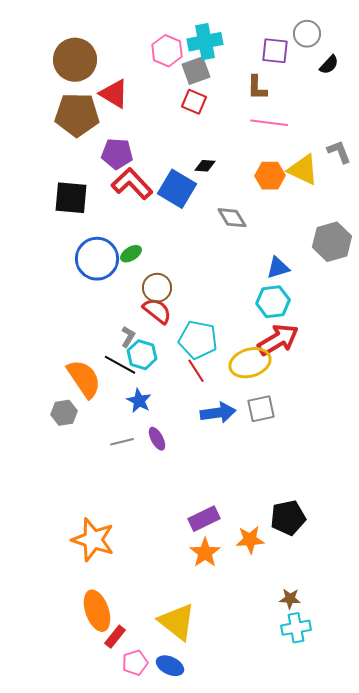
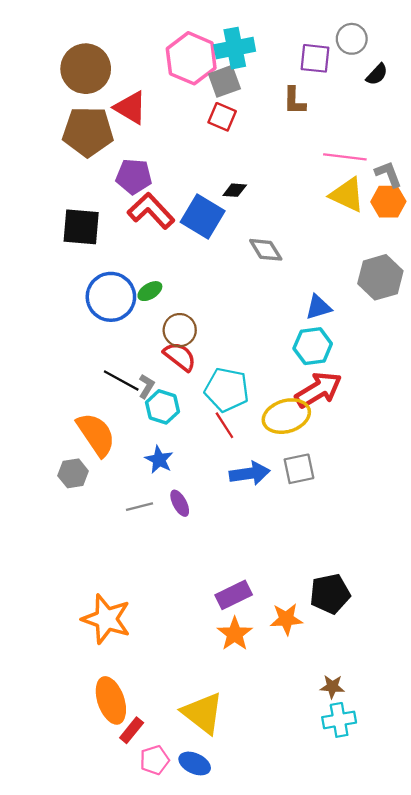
pink hexagon: (167, 51) -> (191, 58), size x1.4
pink line: (269, 123) -> (345, 157), moved
orange hexagon: (270, 176) -> (388, 202), moved
black line: (120, 365) -> (121, 381), moved

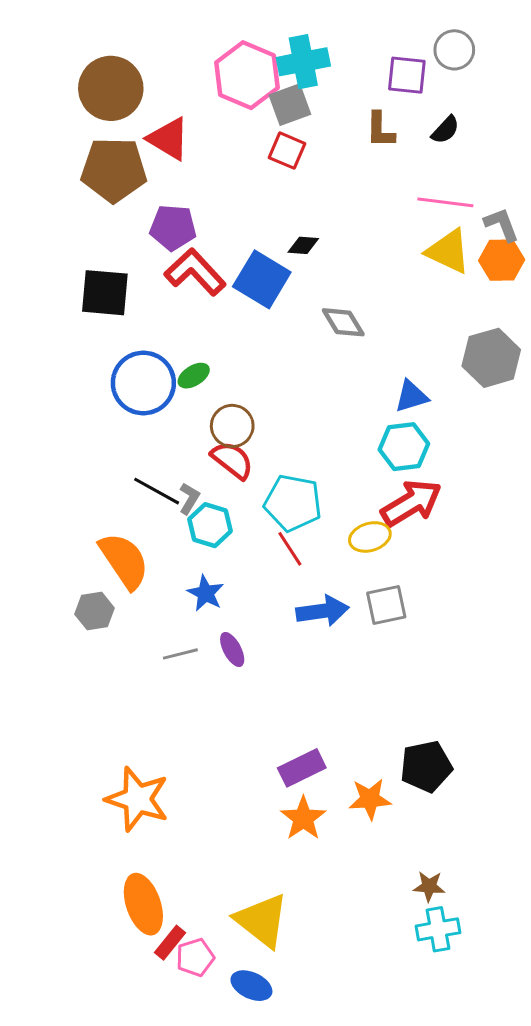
black semicircle: (377, 74) -> (445, 130), moved
yellow ellipse: (286, 416) -> (370, 537), size x0.7
pink pentagon: (154, 760) -> (195, 957), moved

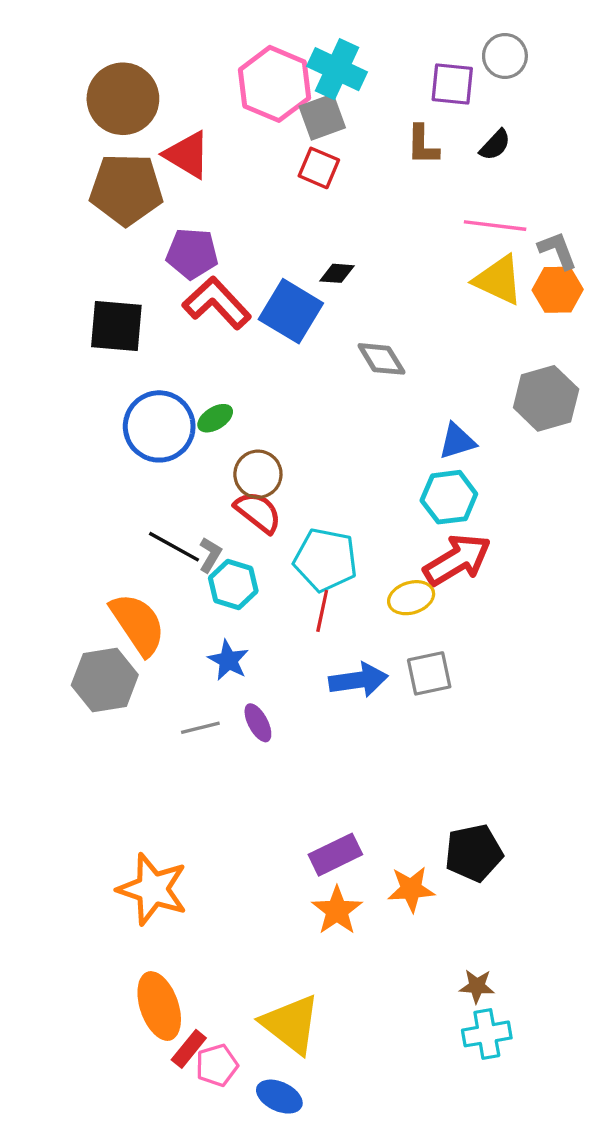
cyan cross: (303, 62) -> (337, 69), turned 36
red line: (290, 549) -> (322, 611), turned 45
gray hexagon: (95, 611) -> (105, 680), size x1.5

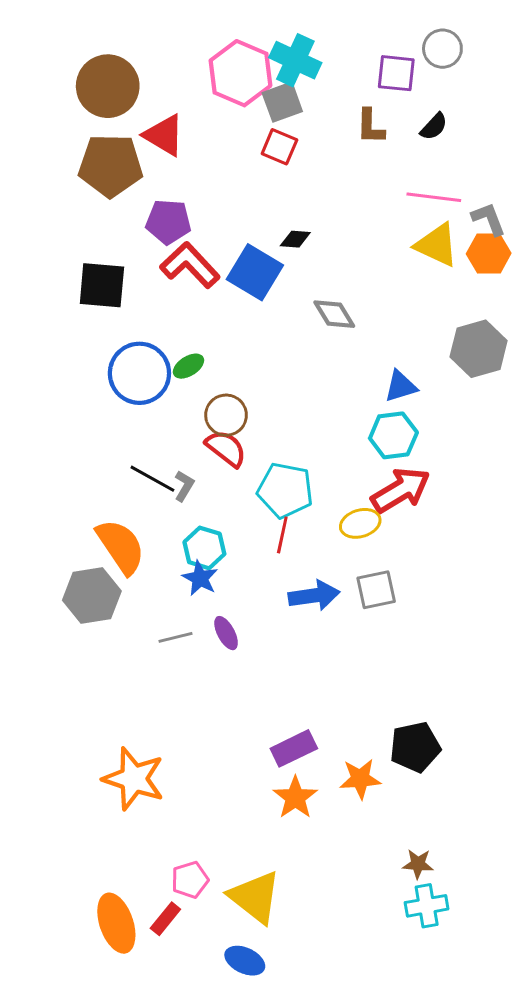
cyan hexagon: (233, 585) -> (204, 548), moved
orange ellipse: (159, 1006) -> (116, 923), moved
pink pentagon: (217, 1065) -> (190, 880), moved

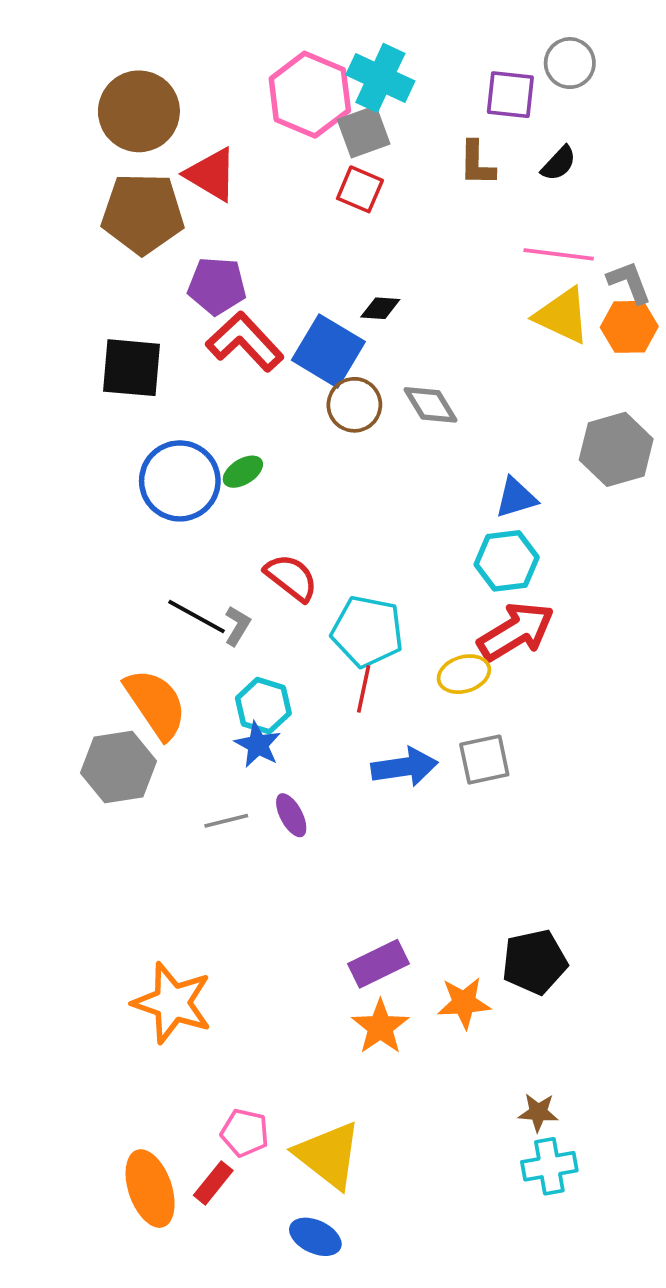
brown circle: (226, 415) -> (354, 405), moved
pink pentagon: (190, 880) -> (245, 1133), turned 30

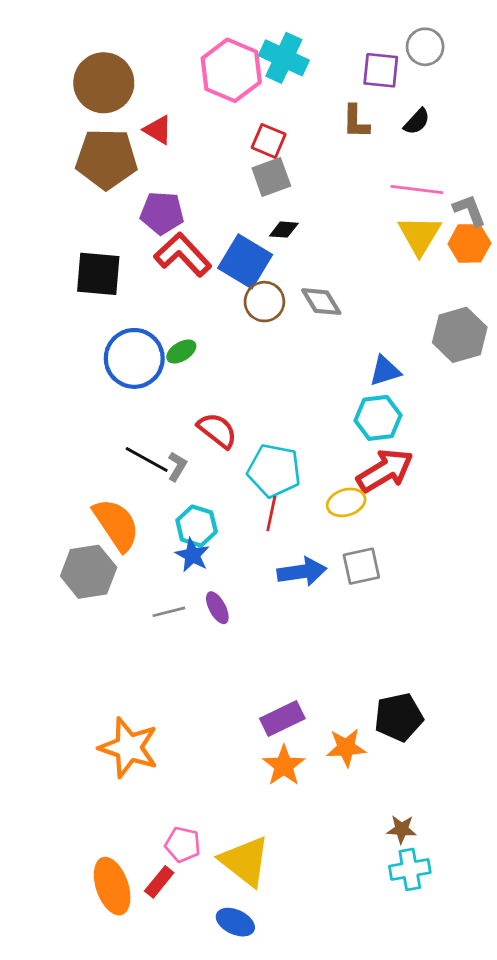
gray square: (364, 132) -> (271, 177), moved
red triangle: (211, 174) -> (158, 130), size x0.7
yellow triangle: (562, 316) -> (420, 235), turned 36

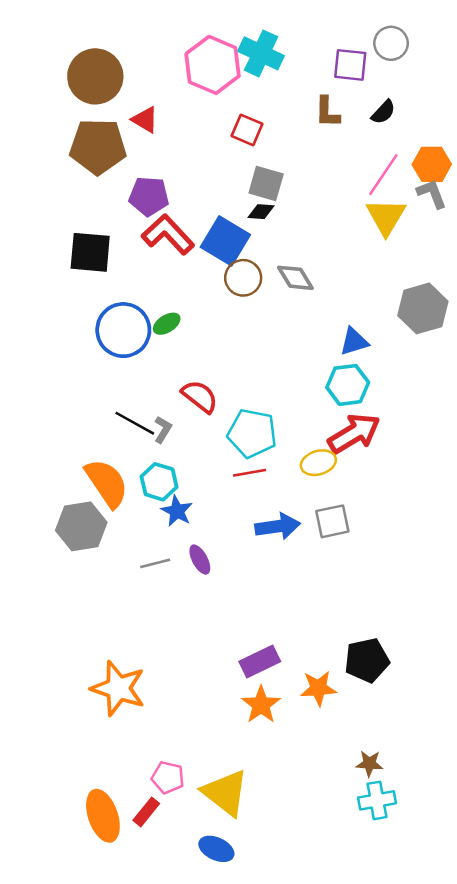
gray square: (271, 177) -> (266, 183), moved, turned 36
pink line: (417, 189) -> (383, 175), turned -63
orange hexagon: (469, 243) -> (432, 164), moved
red line: (271, 514) -> (250, 473), turned 68
cyan hexagon: (197, 526) -> (159, 482), moved

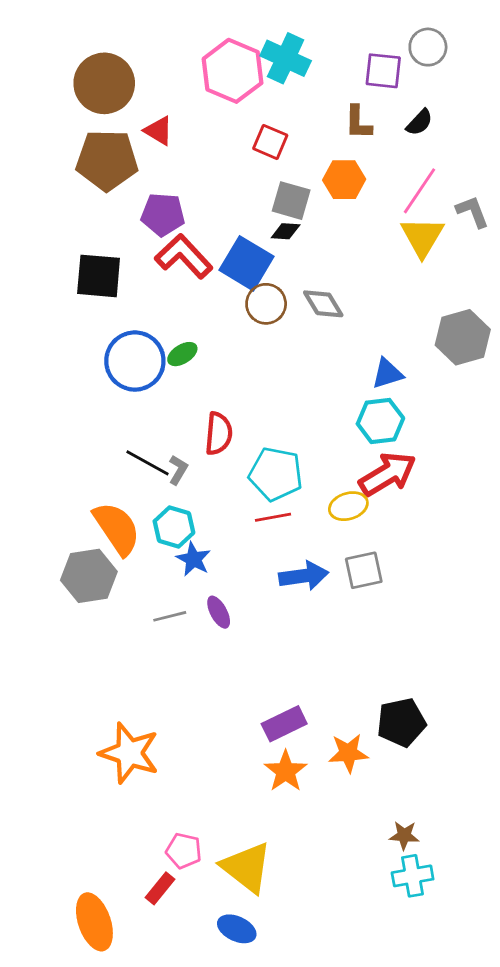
orange hexagon: (432, 164) -> (344, 180), moved
red semicircle: (200, 396) -> (219, 434), turned 57
orange ellipse: (103, 816) -> (94, 922), moved

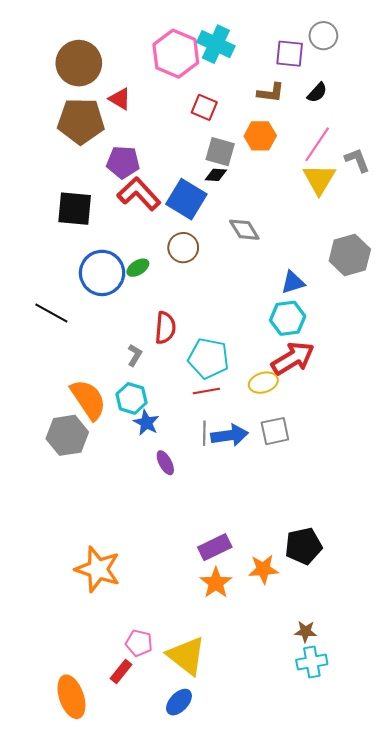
brown L-shape: (358, 122) -> (271, 93), turned -84
brown circle: (266, 304) -> (183, 248), moved
black line: (147, 463) -> (51, 313), moved
gray line: (170, 616) -> (204, 433), moved, turned -75
blue ellipse: (237, 929) -> (179, 702), turned -72

